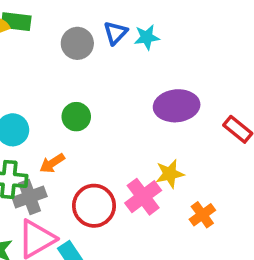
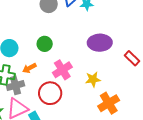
pink cross: (143, 197) -> (62, 70), moved
orange cross: (202, 215) -> (109, 103), size x1.5

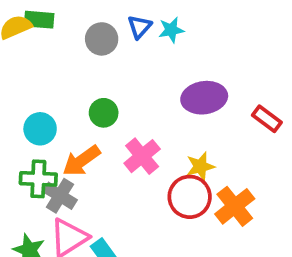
orange arrow: (29, 68) -> (81, 161), size x1.5
gray cross: (15, 85) -> (60, 196), turned -36
red circle: (50, 93) -> (190, 197), moved

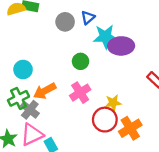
cyan star: (171, 30) -> (105, 37), moved, size x1.6
purple ellipse: (204, 98) -> (121, 46), moved
green circle: (104, 113) -> (81, 61), moved
green cross: (38, 179) -> (18, 98), turned -36

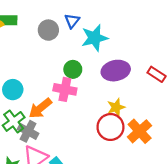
purple ellipse: (121, 46) -> (116, 71), moved
pink cross: (80, 93) -> (65, 89), moved, turned -36

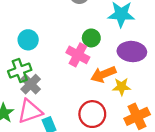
orange arrow: (40, 108) -> (103, 74), moved
red circle: (110, 127) -> (92, 114), moved

